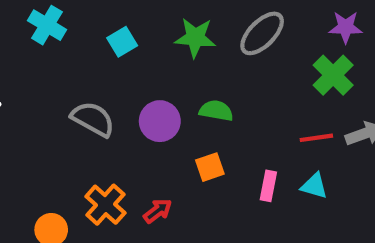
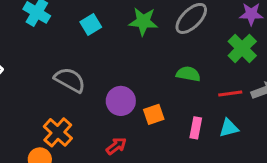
green semicircle: (216, 111) -> (188, 74), moved
purple circle: (160, 121) -> (121, 101), moved
cyan triangle: (314, 186) -> (229, 128), turned -30
orange cross: (105, 205) -> (58, 132), moved

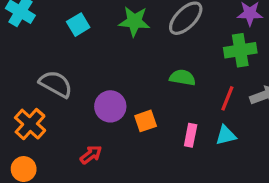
green cross: (242, 48) -> (240, 50), turned 36
red line: (230, 93) -> (227, 98), turned -60
orange cross: (58, 132) -> (30, 124), moved
red arrow: (116, 146) -> (91, 155), moved

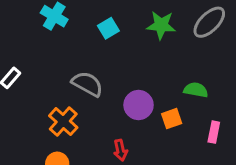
green semicircle: (182, 78) -> (196, 90), moved
red arrow: (91, 155) -> (120, 150), turned 115

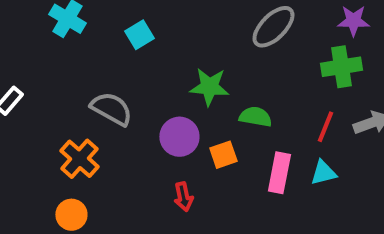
green star: (161, 25) -> (209, 87), moved
pink rectangle: (214, 132) -> (279, 173), size x1.4
red arrow: (120, 150) -> (183, 197), moved

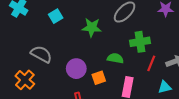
green cross: (341, 67) -> (140, 42), moved
green star: (209, 87) -> (92, 27), moved
cyan triangle: (323, 173) -> (165, 87), moved

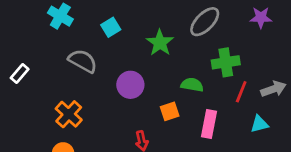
green star: (92, 27) -> (160, 43), turned 30
gray semicircle: (41, 54) -> (83, 61), moved
purple circle: (76, 69) -> (130, 85), moved

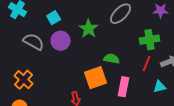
green cross: (226, 62) -> (150, 40), moved
purple circle: (130, 85) -> (61, 41), moved
orange square: (170, 111) -> (96, 78), size x1.6

